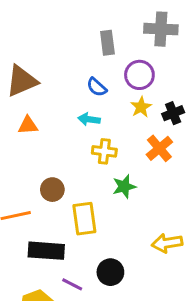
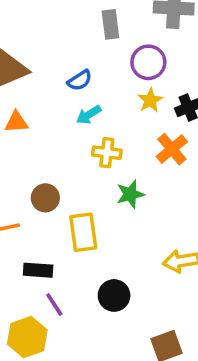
blue semicircle: (97, 87) -> (80, 80), moved, turned -75
cyan arrow: (89, 119) -> (89, 115), turned -40
black rectangle: (46, 251) -> (38, 270), size x0.7
purple line: (72, 284) -> (54, 305), moved, turned 30

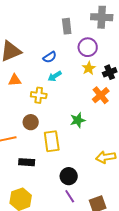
yellow cross: (107, 153) -> (39, 95), moved
purple line: (54, 305) -> (70, 196), moved

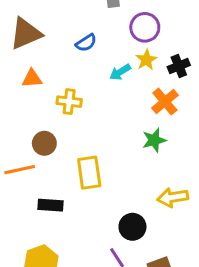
cyan arrow: (55, 76) -> (120, 72), moved
green star: (78, 120) -> (154, 140), moved
brown circle: (31, 122) -> (44, 143), moved
black circle: (69, 176) -> (132, 227), moved

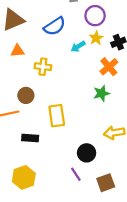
blue semicircle: (86, 43) -> (55, 26), size x1.5

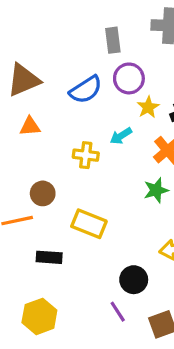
purple circle: (95, 16) -> (129, 78), moved
cyan arrow: (78, 46) -> (121, 136), moved
yellow cross: (43, 67) -> (86, 155), moved
yellow rectangle: (57, 116) -> (89, 224), turned -60

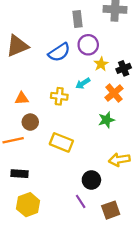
orange triangle: (30, 126) -> (22, 98), moved
black rectangle: (49, 257) -> (20, 174), moved

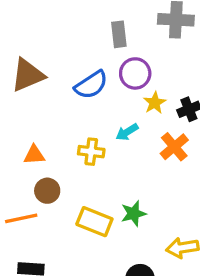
green star: (106, 120) -> (134, 213), moved

